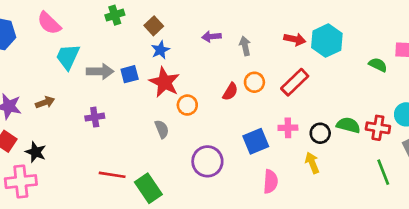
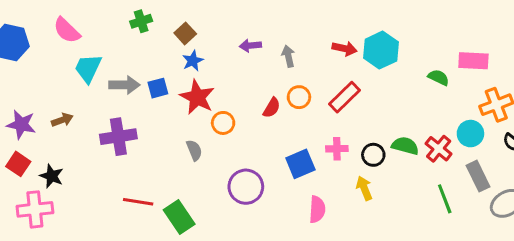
purple cross: (95, 117) -> (118, 137), size x1.6
red cross: (378, 128) -> (439, 149), turned 30

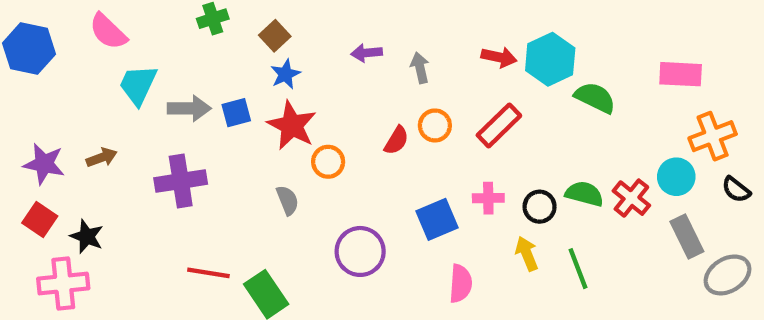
green semicircle: (439, 77) -> (595, 98), moved, size x1.4
green line: (445, 199) -> (578, 269), moved

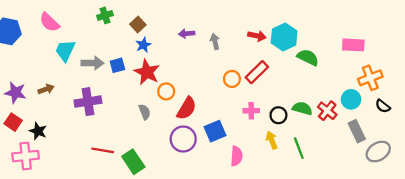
orange circle: (435, 125) -> (232, 79), moved
red semicircle: (396, 140) -> (187, 108), moved, size x1.5
blue square: (437, 219) -> (215, 131), moved

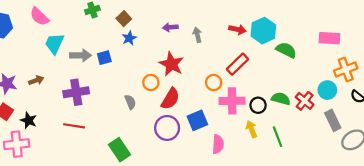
red star: (147, 72) -> (171, 64), moved
orange circle: (232, 79) -> (214, 83), moved
pink cross: (251, 111) -> (232, 101), size x1.6
red line: (103, 150) -> (74, 126), moved

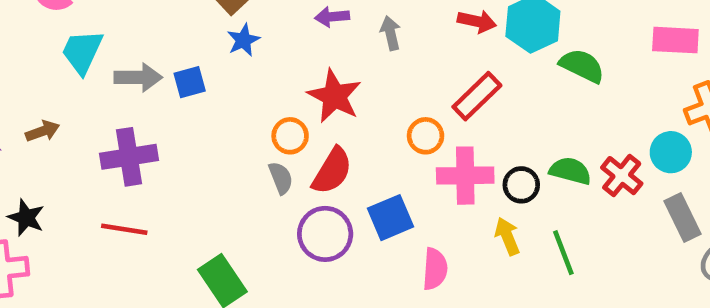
gray semicircle: (130, 102) -> (281, 178), moved

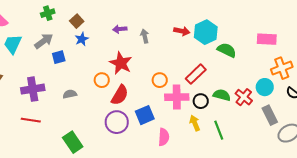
gray arrow: (138, 77) -> (44, 41), moved, turned -36
red rectangle: (477, 96) -> (196, 74), moved
gray semicircle: (281, 178) -> (70, 94), moved, turned -80

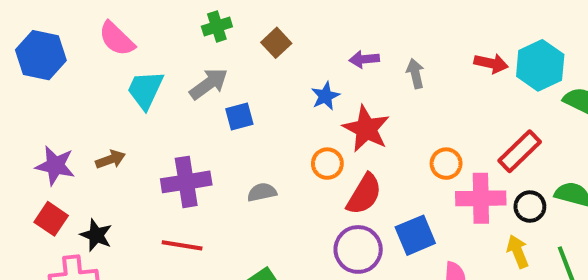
blue star: (82, 39) -> (325, 96), moved

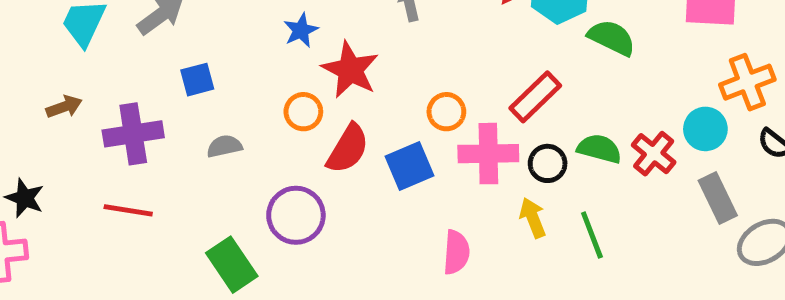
blue square: (239, 116) -> (197, 80), moved
brown arrow: (110, 159) -> (64, 107), moved
blue square: (415, 235) -> (409, 166), moved
purple circle: (358, 249) -> (296, 215), moved

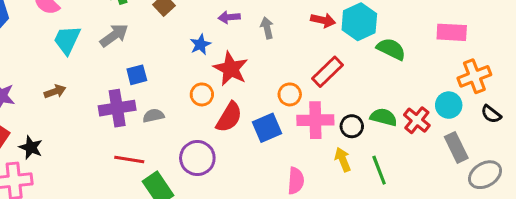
red rectangle: (535, 97) -> (328, 72), moved
purple cross: (133, 134) -> (117, 108), moved
red line: (128, 210) -> (129, 160), moved

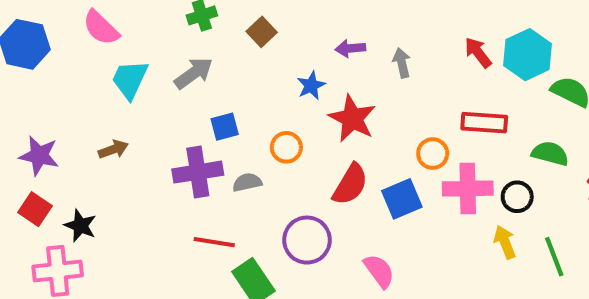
red arrow: (323, 20) -> (478, 53), turned -140
red rectangle: (328, 72) -> (484, 123), turned 48
orange circle: (202, 94) -> (286, 147), moved
green semicircle: (384, 117) -> (550, 153), moved
pink semicircle: (296, 181) -> (379, 271), moved, turned -40

